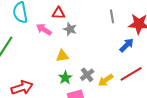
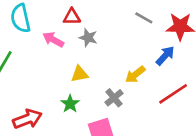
gray line: (112, 16) -> (144, 18), turned -48
green star: (65, 78) -> (70, 104), moved
yellow arrow: (106, 80) -> (135, 75), moved

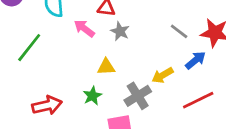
gray line: (144, 18) -> (179, 31), moved
gray cross: (114, 98) -> (138, 96), size x1.4

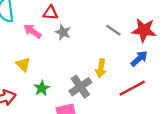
blue arrow: (196, 60) -> (139, 59), moved
yellow triangle: (106, 67) -> (23, 64), moved, turned 49
yellow arrow: (163, 75) -> (101, 68), turned -48

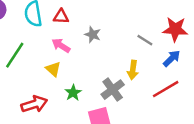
red triangle: (50, 13) -> (61, 17), moved
gray line: (113, 30) -> (145, 40), moved
pink arrow: (32, 31) -> (61, 45), moved

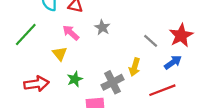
red star: (175, 29) -> (181, 35), turned 30

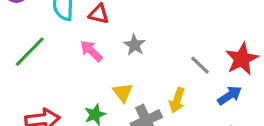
yellow triangle: (60, 54) -> (123, 92), moved

